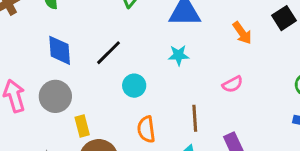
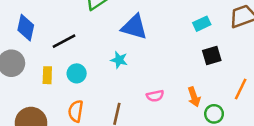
orange arrow: (242, 33) -> (194, 97), moved
yellow rectangle: (82, 126) -> (47, 75), moved

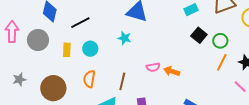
black square: (212, 56) -> (199, 35), turned -35
orange arrow: (194, 97) -> (172, 71), moved, turned 126
green circle: (214, 114) -> (220, 41), moved

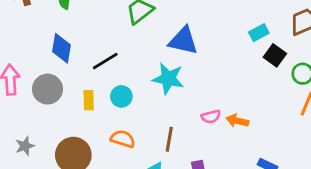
black square: (199, 35) -> (275, 55), moved
cyan star: (124, 38) -> (168, 79), size x1.6
orange semicircle: (89, 79) -> (123, 139), turned 102

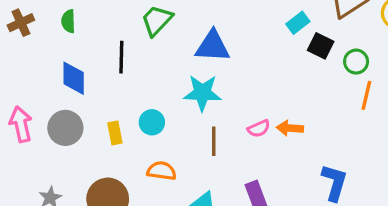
black line: (105, 61) -> (121, 57), moved, turned -48
brown line: (169, 139) -> (214, 141), moved

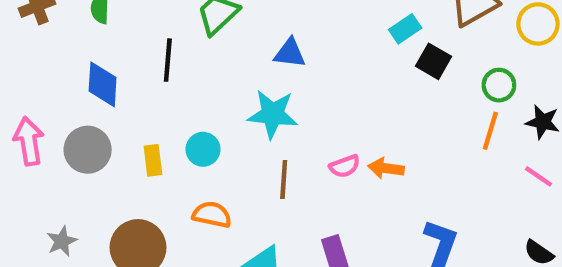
blue triangle: (213, 46) -> (290, 53), size x0.7
green circle: (356, 62) -> (499, 85), moved

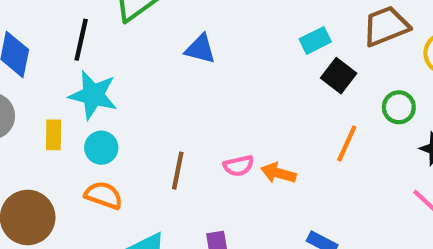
cyan star: (273, 114) -> (93, 95), moved
orange line: (490, 131) -> (347, 143), moved
cyan circle: (203, 149) -> (101, 148), moved

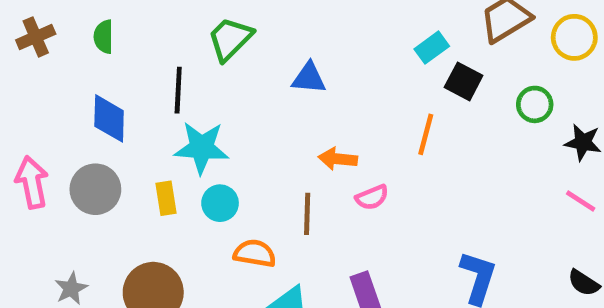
orange line: (347, 143) -> (426, 134), moved
orange arrow: (278, 173) -> (338, 159), moved
orange semicircle: (104, 195) -> (255, 253), moved

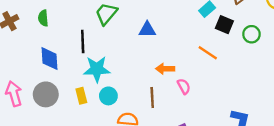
green circle: (535, 104) -> (251, 34), moved
orange line: (426, 134) -> (208, 53), turned -66
pink semicircle: (372, 197) -> (184, 86), turned -91

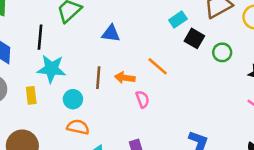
orange line: (208, 53) -> (158, 66), moved
cyan circle: (108, 96) -> (73, 99), moved
brown line: (152, 97) -> (98, 78), moved

